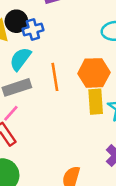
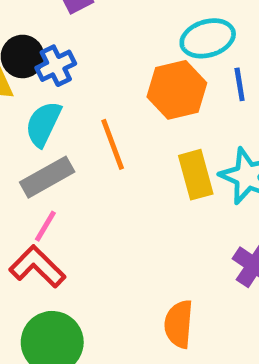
orange hexagon: (94, 73) -> (177, 90), moved

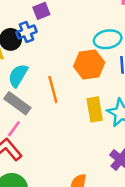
blue cross: (56, 66) -> (26, 32), moved
gray rectangle: (47, 177) -> (17, 103), turned 60

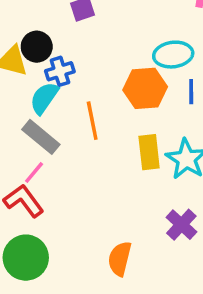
blue cross: (26, 32) -> (60, 71), moved

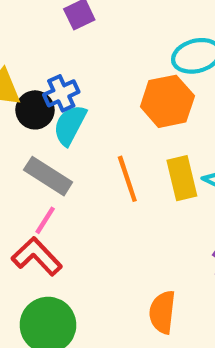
black circle: (37, 47) -> (35, 110), moved
cyan semicircle: (44, 98) -> (70, 125), moved
orange line: (92, 121) -> (127, 179), moved

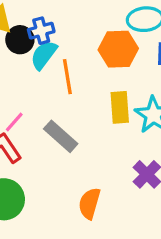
gray rectangle: (48, 176) -> (61, 136), moved
orange line: (127, 179) -> (67, 77), moved

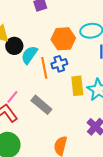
blue cross: (41, 31) -> (59, 64), moved
orange hexagon: (118, 49) -> (63, 39), moved

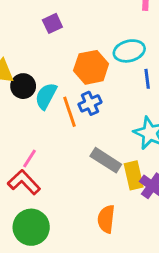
yellow rectangle: (77, 86) -> (134, 175), moved
gray rectangle: (41, 105) -> (106, 160), moved

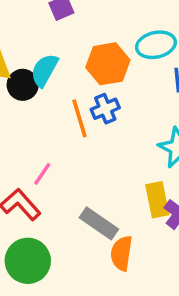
cyan semicircle: (46, 96) -> (44, 70), moved
pink line: (30, 158) -> (42, 174), moved
gray rectangle: (106, 160) -> (99, 223), moved

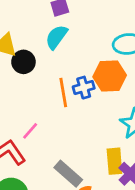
orange hexagon: (108, 64) -> (110, 76), moved
cyan semicircle: (44, 70) -> (56, 37), moved

